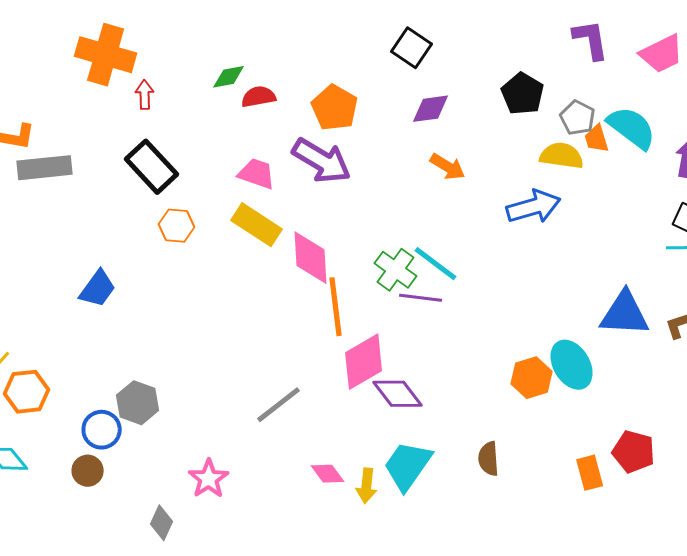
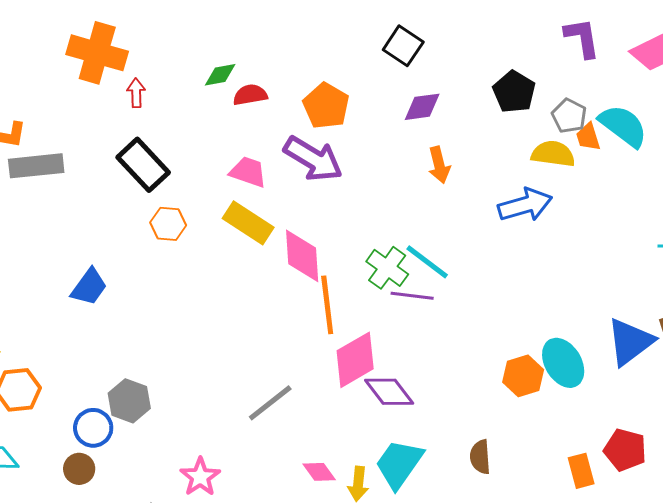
orange arrow: (448, 167) -> (439, 165), turned 45
blue triangle: (625, 314) -> (630, 342), moved, turned -40

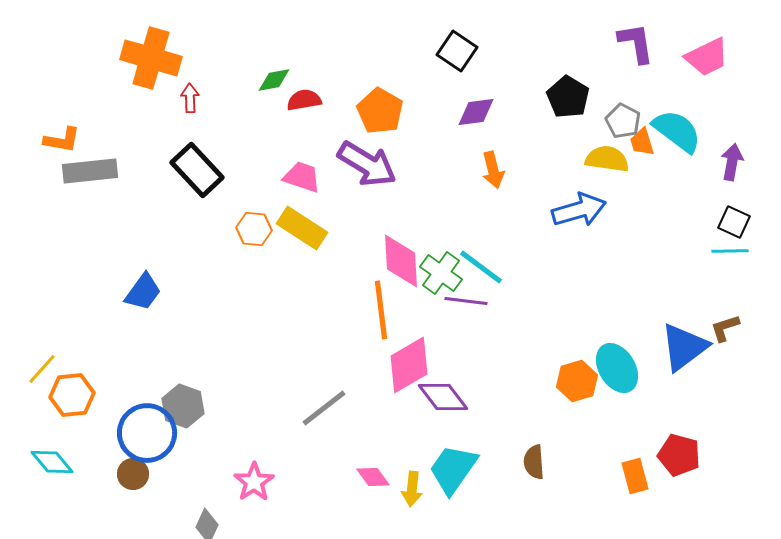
orange hexagon: (168, 224) -> (254, 229), moved
pink diamond: (302, 256) -> (401, 261), moved
blue circle: (93, 428) -> (147, 433), size x1.5

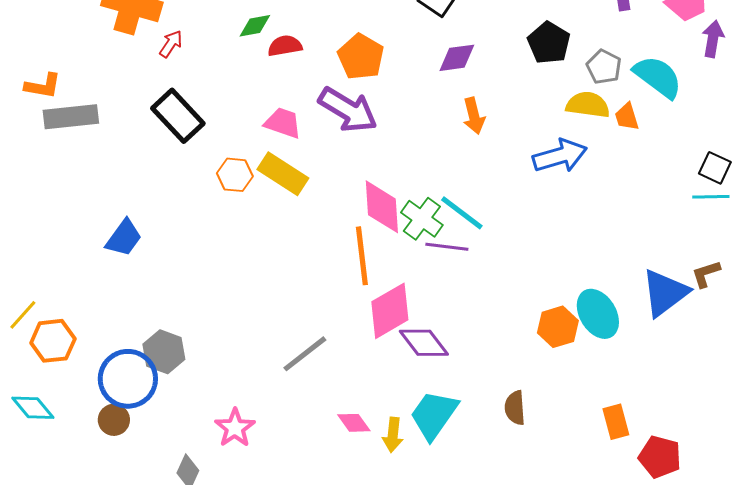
red arrow: (190, 98) -> (171, 44), turned 36
orange trapezoid: (642, 142) -> (627, 117), moved
purple arrow: (732, 162) -> (713, 39), moved
red pentagon: (679, 455) -> (660, 457), moved

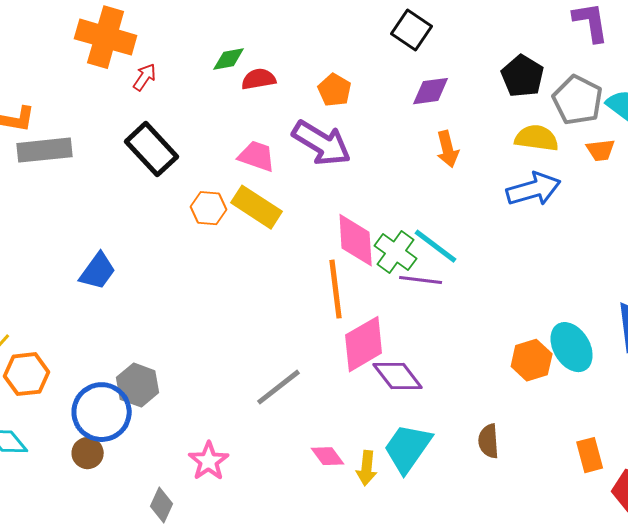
orange pentagon: (361, 57) -> (335, 90), size x0.7
gray pentagon: (604, 67) -> (578, 100), size x1.4
yellow semicircle: (588, 105) -> (537, 138), moved
orange trapezoid: (627, 117) -> (601, 150), turned -80

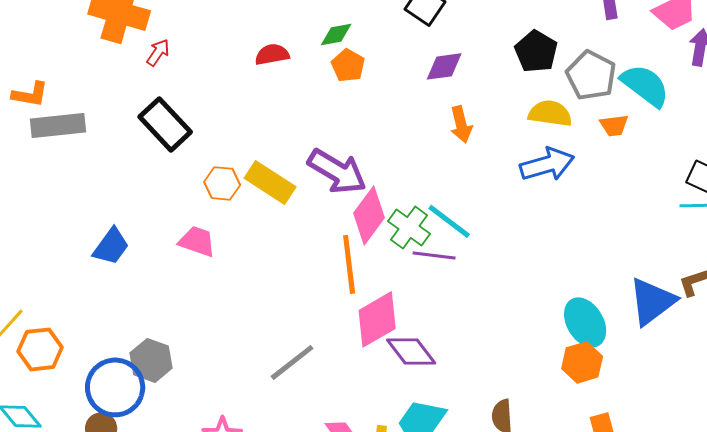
green diamond: (229, 59) -> (336, 34), moved
purple arrow: (322, 143) -> (337, 171), moved
pink trapezoid: (257, 156) -> (197, 241), moved
pink diamond: (356, 240) -> (369, 215), turned 40
orange hexagon: (532, 360) -> (582, 362), moved

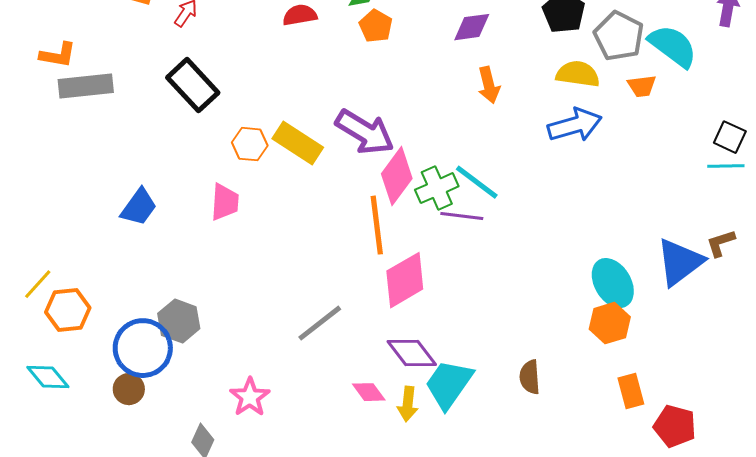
green cross: (409, 227) -> (437, 188), turned 30
pink trapezoid: (197, 241) -> (225, 202), turned 75
purple diamond: (411, 351) -> (412, 353), moved

